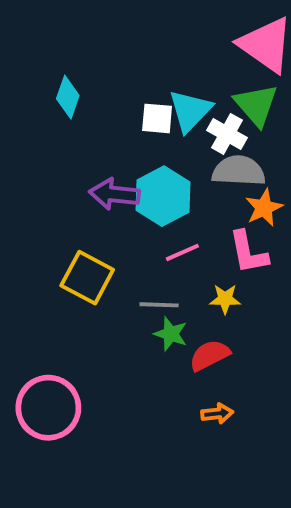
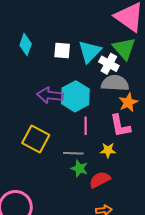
white square: (157, 118) -> (62, 51), moved
pink line: (182, 252) -> (86, 126), turned -66

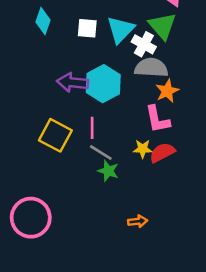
pink line: (86, 126) -> (92, 128), moved
gray line: (73, 153) -> (101, 152), turned 30
red semicircle: (100, 180) -> (162, 152), moved

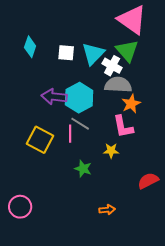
gray line: (101, 152) -> (80, 124), moved
red semicircle: (162, 152) -> (148, 181), moved
pink circle: (31, 218) -> (20, 207), size x0.7

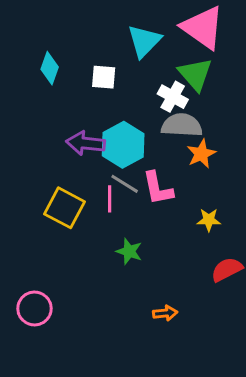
cyan triangle: (93, 54) -> (144, 41), moved
pink L-shape: (123, 127) -> (158, 188), moved
yellow star: (111, 151) -> (209, 220), moved

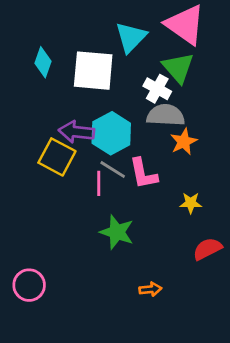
white square: (104, 77) -> (93, 71), size x1.8
yellow square: (65, 208) -> (57, 157), moved
green star: (129, 251) -> (117, 232), size x1.4

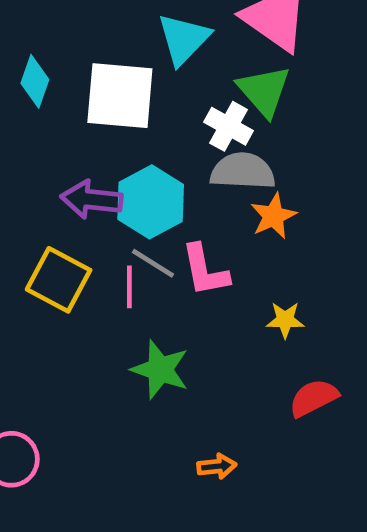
yellow square: (57, 157) -> (59, 280), moved

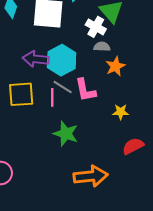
gray semicircle: (243, 171) -> (102, 47), size x0.6
yellow square: (59, 280) -> (21, 94), turned -32
orange arrow: (217, 466) -> (91, 176), size x2.0

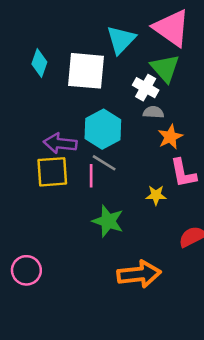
purple arrow: (36, 59) -> (60, 143), moved
pink L-shape: (85, 90) -> (183, 173), moved
yellow star: (121, 112) -> (156, 195), moved

